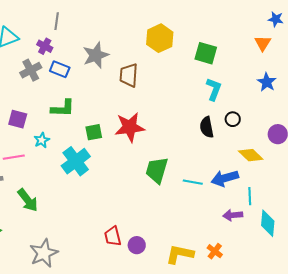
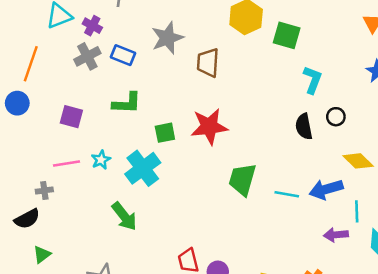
purple cross: (45, 46) -> (92, 26), moved
green square: (206, 53) -> (287, 35), moved
cyan star: (42, 140) -> (101, 160), moved
green arrow: (28, 200) -> (124, 216), moved

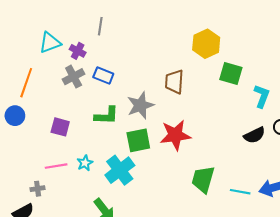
green square: (287, 35) -> (231, 73), moved
gray star: (167, 38) -> (140, 105), moved
black semicircle: (304, 127) -> (254, 135), turned -105
green square: (165, 133) -> (138, 140), size x1.4

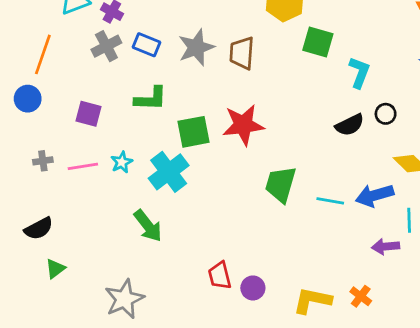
gray star: (140, 105) -> (196, 47), moved
gray cross: (38, 189) -> (43, 161), moved

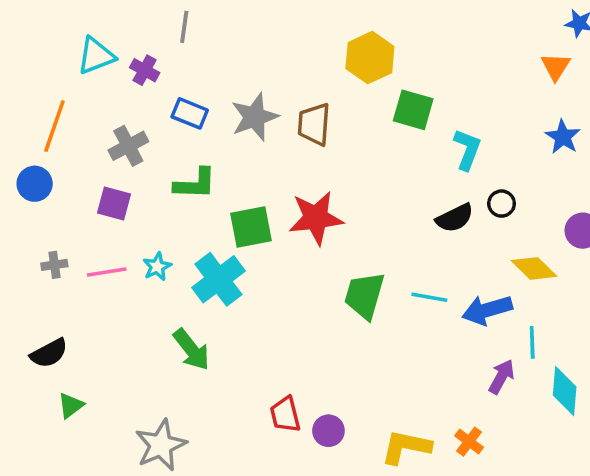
gray cross: (106, 46) -> (128, 146), moved
cyan line: (330, 201) -> (429, 297), moved
purple arrow: (386, 247) -> (502, 377), turned 124

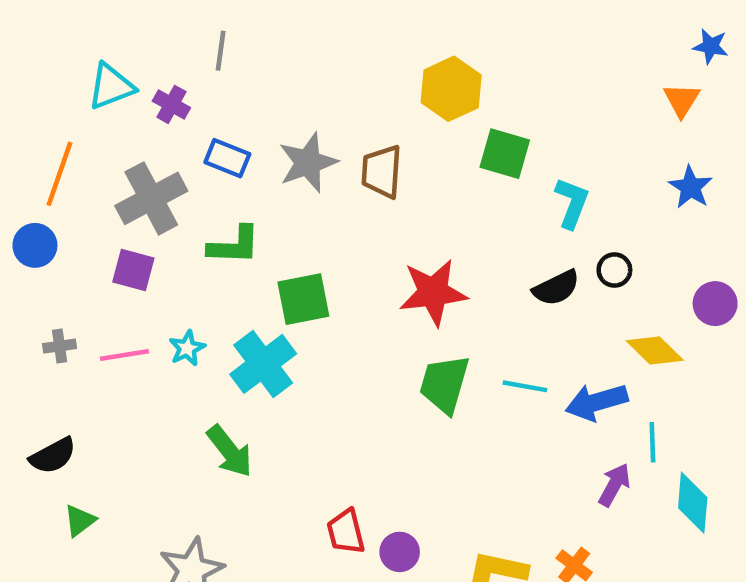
gray cross: (128, 146) -> (151, 198), size x1.4
red star: (316, 218) -> (433, 292), moved

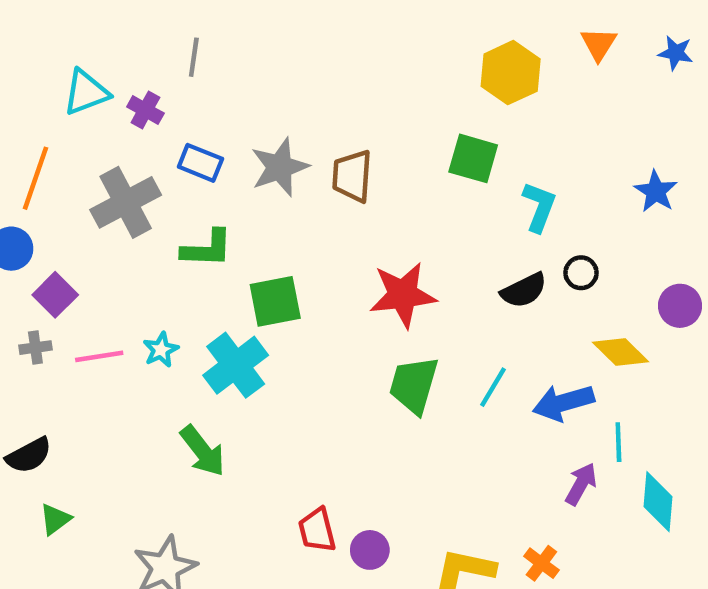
yellow hexagon: (451, 89) -> (511, 73), moved
orange triangle: (682, 100) -> (599, 44), moved
purple square: (133, 270) -> (55, 295), moved, turned 30
cyan line: (525, 386) -> (493, 387), turned -69

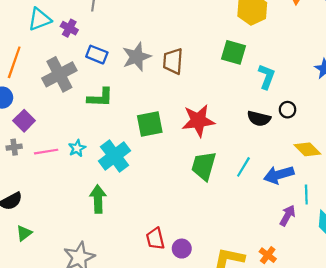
black semicircle: (524, 290) -> (259, 118), turned 40
green square: (275, 301) -> (150, 124), moved
green arrow: (203, 451) -> (98, 199), turned -144

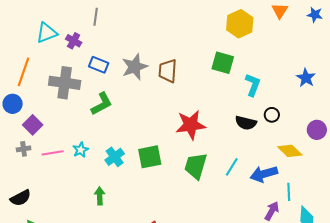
gray cross: (59, 74) -> (65, 83), turned 36
green L-shape: (100, 98) -> (102, 104), turned -30
green square: (150, 124) -> (150, 157), moved
cyan cross: (114, 156) -> (115, 157), size x0.7
green arrow: (98, 199) -> (100, 196), size x0.7

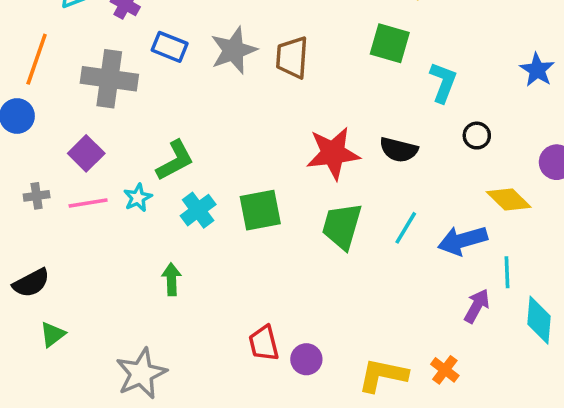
green L-shape: (102, 104) -> (175, 160), moved
black semicircle: (246, 123) -> (399, 150), moved
purple square: (33, 125) -> (86, 153), moved

